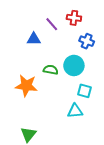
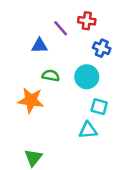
green semicircle: (51, 70) -> (51, 76), moved

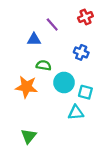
red cross: (87, 21) -> (85, 17), moved, turned -32
blue cross: (102, 48) -> (81, 52), moved
cyan circle: (87, 77) -> (64, 82), moved

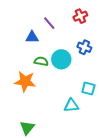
blue cross: (81, 52) -> (84, 47), moved
cyan circle: (64, 82) -> (61, 59), moved
cyan square: (85, 92) -> (88, 88), moved

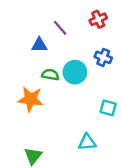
cyan triangle: (71, 106) -> (87, 142), moved

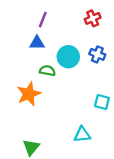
purple line: (60, 28) -> (43, 20), moved, turned 63
cyan circle: (75, 72) -> (68, 57), moved
orange star: (31, 99) -> (29, 94), turned -30

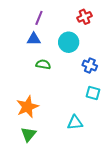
blue cross: (97, 54) -> (90, 65), moved
cyan circle: (68, 57) -> (69, 42), moved
orange star: (29, 94) -> (27, 107), moved

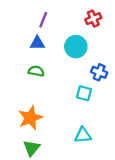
green semicircle: (43, 64) -> (36, 71), moved
cyan square: (93, 93) -> (84, 93), moved

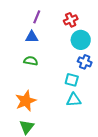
red cross: (93, 19) -> (71, 20), moved
cyan circle: (76, 47) -> (81, 40), moved
cyan triangle: (83, 135) -> (74, 100), moved

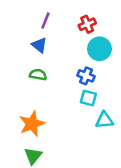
blue triangle: (32, 37) -> (39, 45), turned 40
blue cross: (85, 62) -> (86, 76), moved
cyan triangle: (74, 100) -> (104, 120), moved

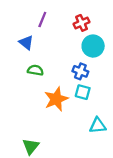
blue triangle: (39, 45) -> (26, 43), moved
cyan triangle: (104, 120) -> (98, 126), moved
orange star: (32, 124) -> (56, 99), moved

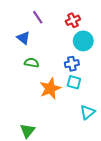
purple line: (42, 19) -> (38, 17), turned -56
blue cross: (80, 71) -> (72, 64), turned -32
cyan triangle: (98, 126) -> (87, 112), turned -35

